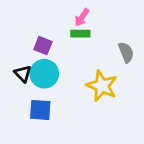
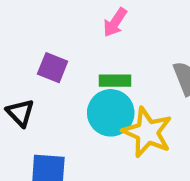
green rectangle: (80, 34) -> (115, 81), moved
cyan circle: (44, 74) -> (111, 113), moved

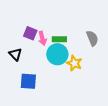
pink arrow: (115, 22) -> (42, 38), moved, turned -48
yellow star: (147, 132) -> (74, 63), size x0.7

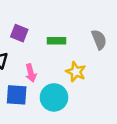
pink arrow: (42, 38) -> (31, 73), moved
cyan circle: (57, 54) -> (54, 97), moved

